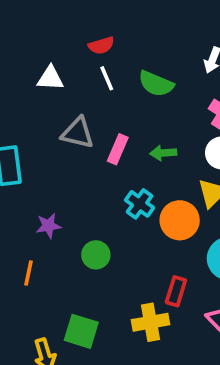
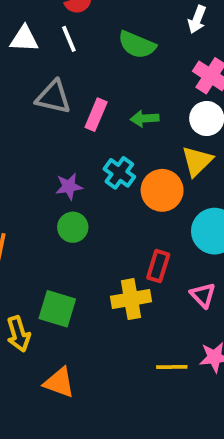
white line: (107, 78) -> (69, 39), moved
purple star: (49, 226) -> (69, 186), moved

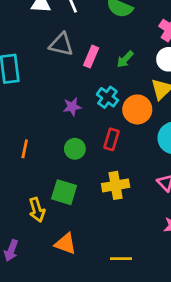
green arrow: (145, 118) -> (125, 59), turned -42
green circle: (73, 227) -> (75, 149), moved
red rectangle: (158, 266) -> (112, 139), moved
yellow line: (172, 367) -> (121, 259), moved

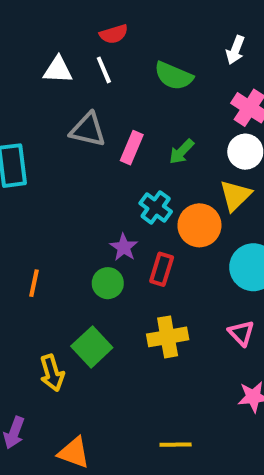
purple star: (72, 107) -> (124, 247), moved, turned -30
green square: (64, 192) -> (92, 347), turned 30
orange triangle: (65, 244) -> (74, 453), moved

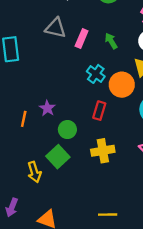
green arrow: (182, 152) -> (111, 41), turned 105
purple star: (124, 247) -> (47, 108), moved
green circle: (108, 283) -> (67, 130), moved

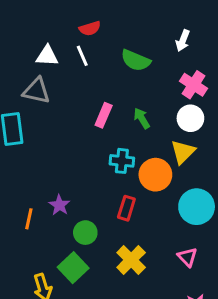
gray triangle: (56, 28) -> (37, 91), moved
cyan cross: (96, 74) -> (122, 161), turned -30
yellow cross: (103, 151) -> (131, 260), turned -35

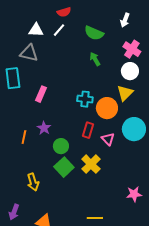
white line: (82, 56) -> (59, 30), turned 64
pink rectangle: (104, 115) -> (41, 94), moved
green arrow: (142, 118) -> (95, 59), moved
pink triangle: (187, 257) -> (108, 139), moved
green square: (73, 268) -> (64, 167), moved

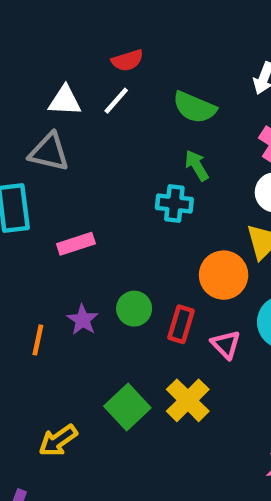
pink rectangle: (41, 94) -> (76, 244), turned 49
cyan cross: (85, 99) -> (174, 203), moved
green circle: (61, 146) -> (134, 309), moved
yellow arrow: (33, 182) -> (58, 441), turned 72

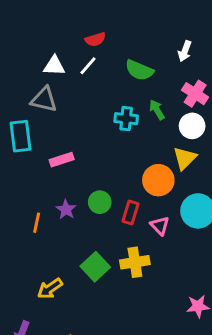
green arrow: (197, 165) -> (157, 110), moved
cyan cross: (174, 203) -> (126, 119), moved
yellow cross: (188, 400) -> (135, 262), turned 36

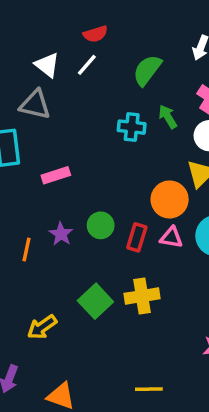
white triangle: (54, 66) -> (47, 65), turned 35
green semicircle: (139, 70) -> (147, 70), turned 104
pink triangle: (160, 226) -> (171, 237), moved, turned -36

